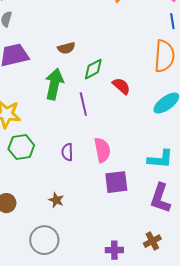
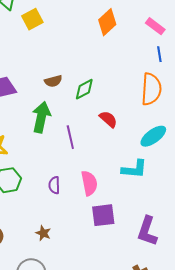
green diamond: (93, 69) -> (84, 89), moved
cyan L-shape: (160, 159) -> (134, 169), moved

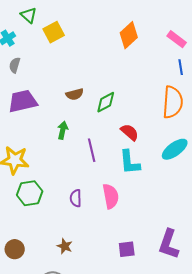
green arrow: (41, 117) -> (63, 130), size x0.6
cyan L-shape: (134, 169) -> (130, 162), moved, turned 80
purple square: (103, 215) -> (127, 249), moved, size x0.7

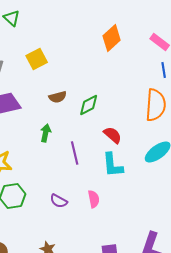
yellow square: (54, 32) -> (37, 59), moved
pink semicircle: (111, 196) -> (94, 199), size x0.7
purple semicircle: (76, 198) -> (59, 201), turned -60

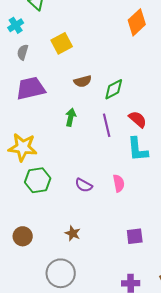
purple line: (75, 153) -> (107, 125), moved

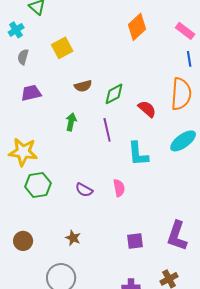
purple trapezoid: (31, 88) -> (31, 93), size x0.7
red semicircle: (138, 119) -> (147, 109), moved

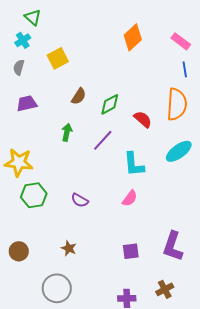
cyan cross: (16, 30) -> (23, 40), moved
brown semicircle: (83, 86) -> (79, 96), turned -42
purple line: (107, 130) -> (103, 140), turned 55
pink semicircle: (119, 188) -> (130, 198), moved, turned 48

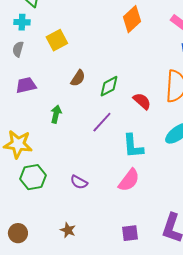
cyan cross: (23, 40) -> (22, 22), turned 35
green arrow: (67, 132) -> (56, 114), moved
pink semicircle: (130, 198) -> (129, 180), size x1.4

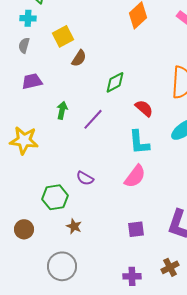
brown semicircle: (78, 78) -> (79, 58), moved
red semicircle: (142, 101) -> (144, 108), moved
purple line: (102, 122) -> (93, 119), moved
green hexagon: (33, 177) -> (55, 197), moved

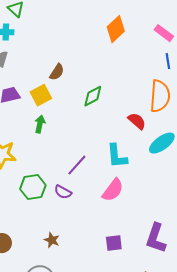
yellow square: (63, 36) -> (41, 95), moved
red semicircle: (144, 108) -> (137, 121), moved
purple line: (93, 119) -> (77, 165), moved
green hexagon: (55, 197) -> (33, 187), moved

